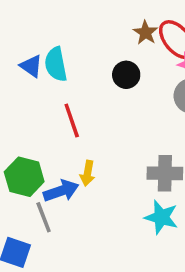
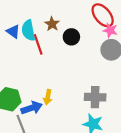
brown star: (146, 33) -> (52, 24), moved
red line: (72, 121) -> (38, 44), moved

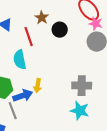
cyan semicircle: (28, 30) -> (20, 60), moved

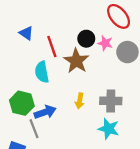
brown star: (42, 18) -> (76, 61), moved, size x1.6
pink star: (96, 24) -> (105, 43), moved
yellow arrow: (38, 86) -> (80, 101), moved

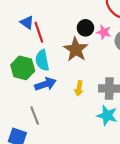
red line: (52, 46) -> (39, 32), moved
green hexagon: (22, 103) -> (23, 68), moved
blue arrow: (45, 112) -> (45, 84), moved

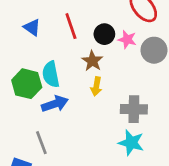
red line: (39, 32) -> (71, 26), moved
brown star: (76, 49) -> (92, 61), size x0.7
yellow arrow: (79, 88) -> (96, 86), moved

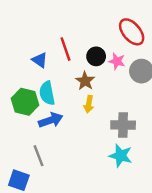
blue triangle: (32, 27) -> (40, 60), moved

